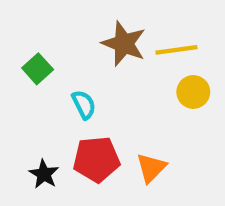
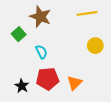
brown star: (124, 44) -> (40, 17), moved
yellow line: (176, 50) -> (87, 13), moved

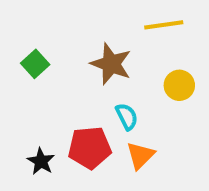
brown star: (40, 17) -> (111, 64), moved
cyan semicircle: (41, 52) -> (127, 116), moved

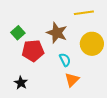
yellow circle: (179, 85) -> (92, 44), size x1.5
red pentagon: (90, 148) -> (33, 51), moved

